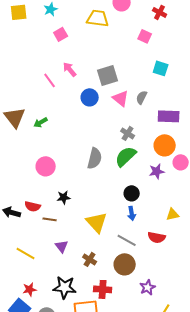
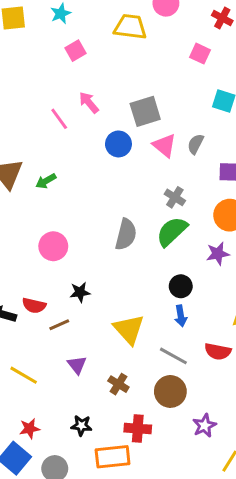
brown line: (50, 219) -> (59, 325), turned -32
black star: (65, 287) -> (81, 426), size x0.6

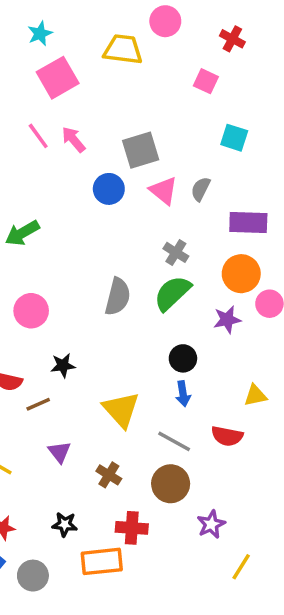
pink square: (76, 51) -> (58, 78), size x1.6
pink line: (59, 119) -> (38, 136), moved
green arrow: (46, 181) -> (22, 233), size x1.4

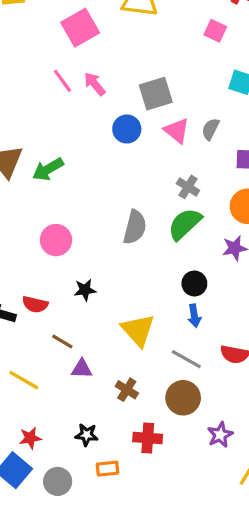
brown line: (38, 404) -> (62, 341), moved, turned 55
purple triangle: (59, 452) -> (82, 369), turned -50
orange rectangle: (102, 561) -> (107, 469), moved, size x0.6

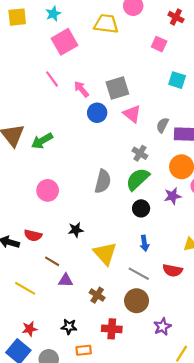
pink arrow: (95, 84) -> (81, 89), moved
gray semicircle: (210, 129) -> (162, 125), moved
black circle: (194, 284) -> (141, 208), moved
black star: (85, 290) -> (76, 230), moved

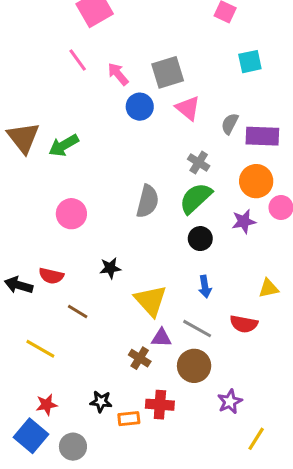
cyan square: (177, 80) -> (250, 62), turned -30
purple triangle: (66, 280) -> (161, 338), moved
orange rectangle: (84, 350) -> (129, 419), moved

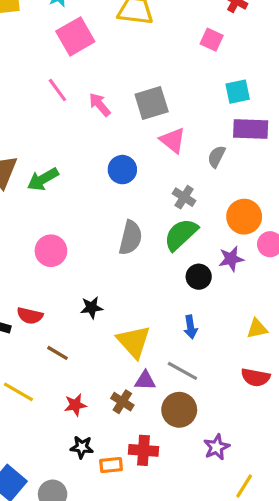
blue circle: (140, 107) -> (122, 170), moved
purple rectangle: (262, 136) -> (251, 129), moved
black circle: (200, 239) -> (199, 277), moved
red semicircle: (244, 324) -> (255, 377), moved
red star: (47, 405) -> (75, 405), moved

